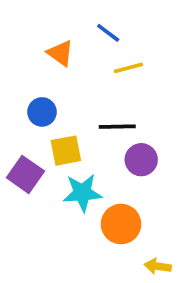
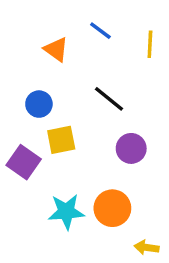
yellow line: (128, 68) -> (150, 44), moved, turned -72
black line: (117, 127) -> (109, 99), moved, turned 40
cyan star: (82, 193) -> (66, 212), moved

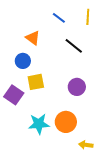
yellow line: (150, 44) -> (88, 17), moved
orange triangle: (56, 49) -> (33, 38), moved
black line: (109, 99) -> (74, 46), moved

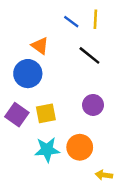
yellow line: (88, 17) -> (95, 19), moved
blue circle: (23, 61) -> (28, 74), size x1.5
yellow square: (36, 82) -> (46, 113), moved

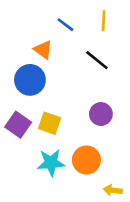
blue line: (71, 22) -> (65, 25), moved
yellow square: (46, 113) -> (50, 123), turned 30

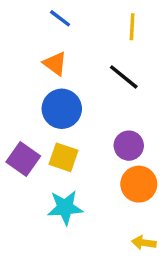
blue line: (65, 25) -> (60, 18), moved
blue circle: (30, 80) -> (62, 109), moved
orange circle: (86, 160) -> (139, 184), moved

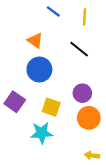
blue line: (60, 18) -> (53, 12), moved
yellow square: (63, 157) -> (51, 107), moved

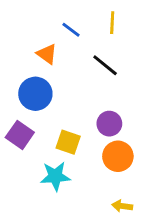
blue line: (53, 12) -> (71, 30), moved
blue circle: (39, 70) -> (35, 94), moved

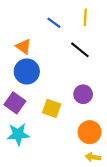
orange triangle: (47, 54) -> (24, 47), moved
orange circle: (118, 156) -> (90, 132), moved
cyan star: (55, 176) -> (18, 134), moved

